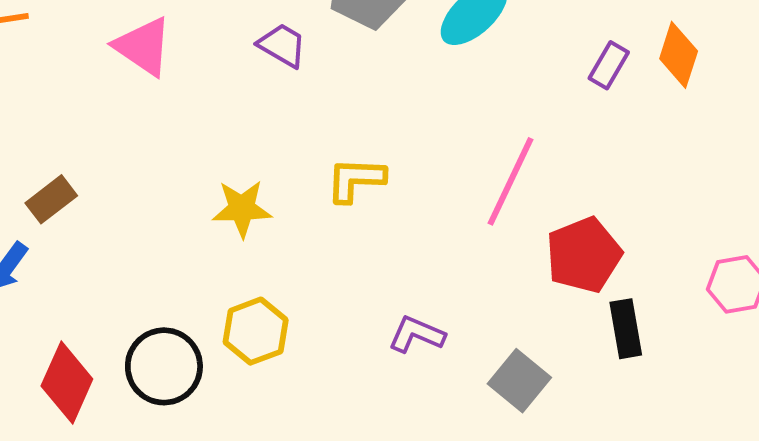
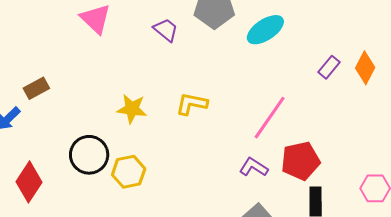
purple L-shape: (417, 334) -> (254, 167), moved
black circle: (164, 366) -> (89, 155), moved

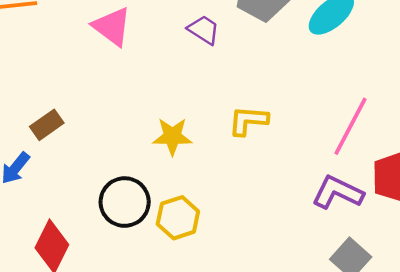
purple L-shape: (254, 167) -> (338, 192), size x1.4

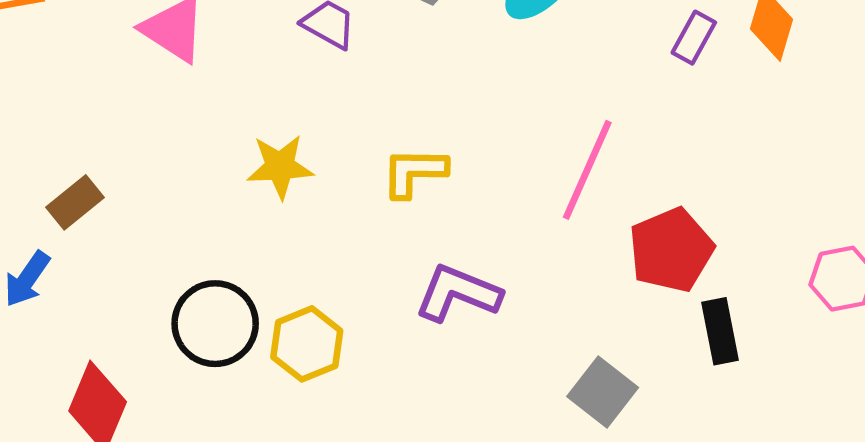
yellow star: (172, 136) -> (280, 167), moved
purple L-shape: (338, 192) -> (458, 293), moved

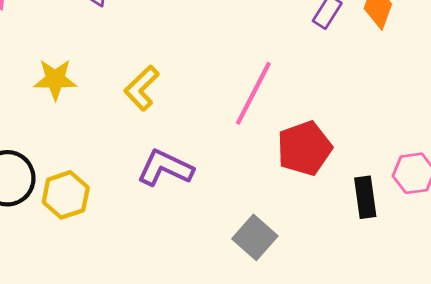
yellow L-shape: (414, 172) -> (142, 88), turned -48
black rectangle: (720, 331) -> (365, 197), moved

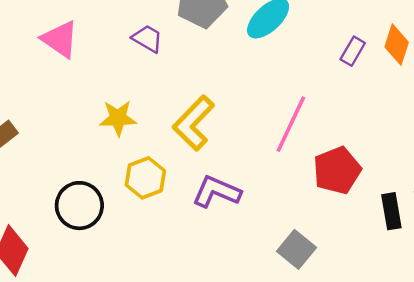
yellow L-shape: (142, 88) -> (194, 123), size x1.4
yellow hexagon: (66, 195) -> (145, 178), moved

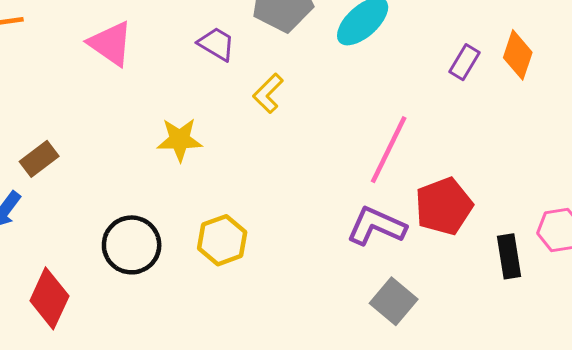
yellow L-shape: (194, 123) -> (268, 93), moved, size x0.6
yellow hexagon: (145, 178) -> (222, 240), moved
purple L-shape: (216, 192) -> (376, 226), moved

